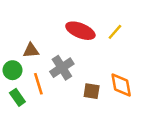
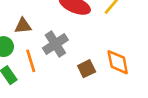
brown square: (92, 91) -> (87, 69), turned -35

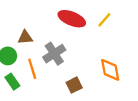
brown square: (87, 69) -> (74, 85), moved

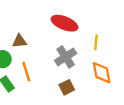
yellow line: (104, 20) -> (96, 42), moved, turned -35
gray cross: (54, 54) -> (66, 57), moved

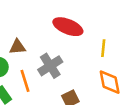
gray cross: (66, 57) -> (50, 66), moved

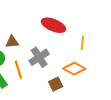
orange diamond: (110, 82) -> (74, 69), moved, turned -50

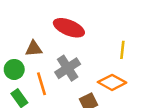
red ellipse: (54, 25) -> (69, 28), moved

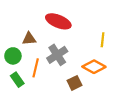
orange line: (42, 84) -> (36, 68), turned 30

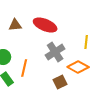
brown triangle: (29, 39) -> (15, 25), moved
gray cross: (57, 55) -> (55, 52), moved

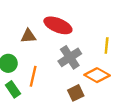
brown triangle: (15, 25) -> (28, 36), moved

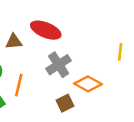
yellow line: (107, 46) -> (120, 52), moved

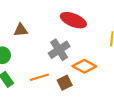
red ellipse: (46, 30) -> (73, 20), moved
orange line: (19, 85) -> (39, 77), moved, turned 60

